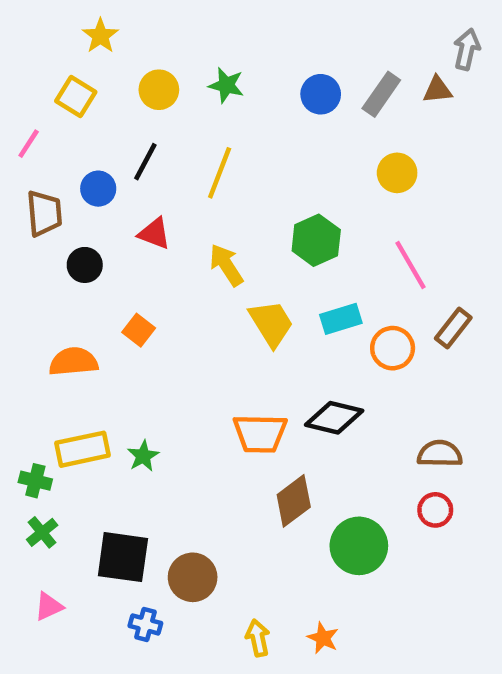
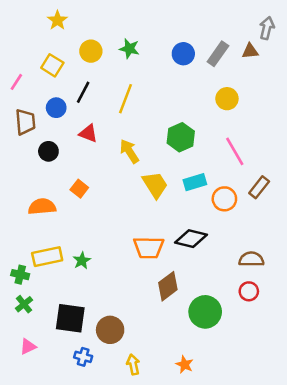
yellow square: (76, 96) -> (52, 65), moved
yellow arrow: (258, 638) -> (133, 365), moved

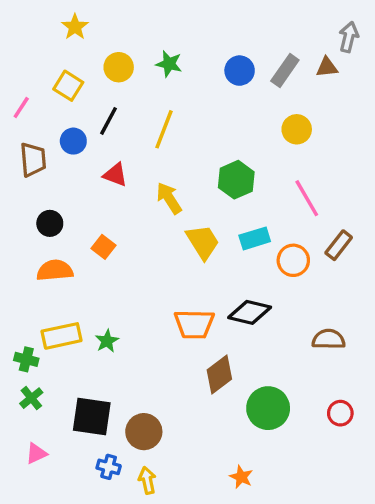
black circle: (48, 151) -> (50, 223), moved
red circle: (249, 291) -> (340, 413), moved
yellow arrow: (133, 365) -> (147, 480), moved

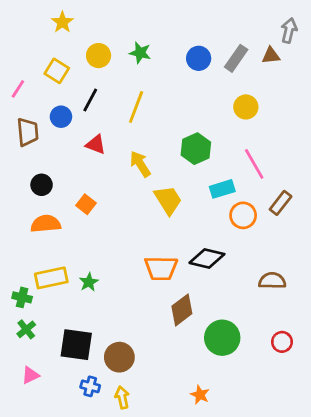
cyan rectangle: (255, 238) -> (222, 189), moved

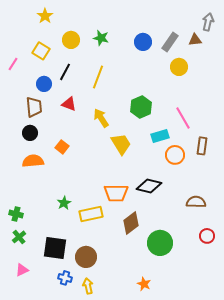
yellow circle: (246, 107) -> (179, 67), moved
brown trapezoid: (28, 132) -> (34, 107), moved
brown rectangle: (281, 203) -> (202, 146), turned -30
yellow rectangle: (51, 278) -> (91, 214), moved
red circle: (282, 342) -> (207, 236), moved

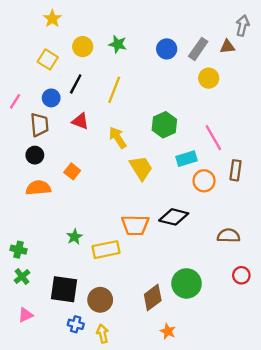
pink line: (13, 64) -> (15, 101), moved
brown diamond: (131, 223) -> (153, 297), moved

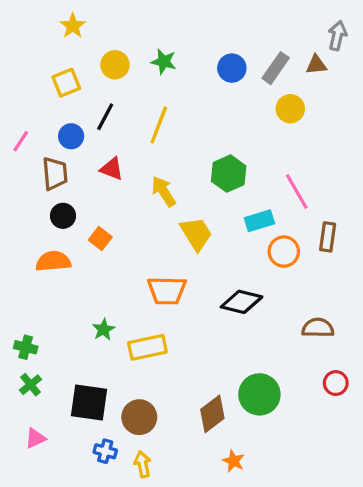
yellow square: (48, 59) -> (66, 83), turned 36
black circle: (35, 155) -> (63, 216), moved
orange trapezoid: (135, 225) -> (167, 291), moved

